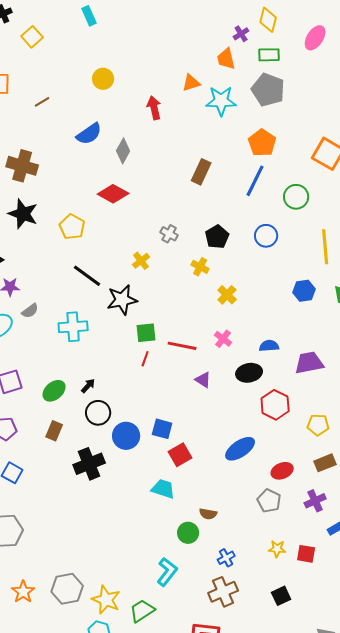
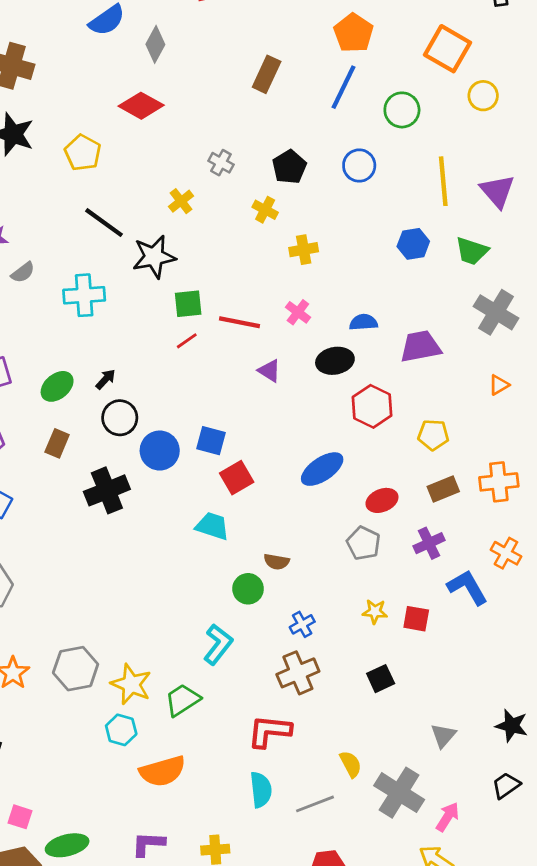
yellow cross: (227, 295) -> (304, 250), turned 36
red line: (145, 359) -> (187, 341), turned 35

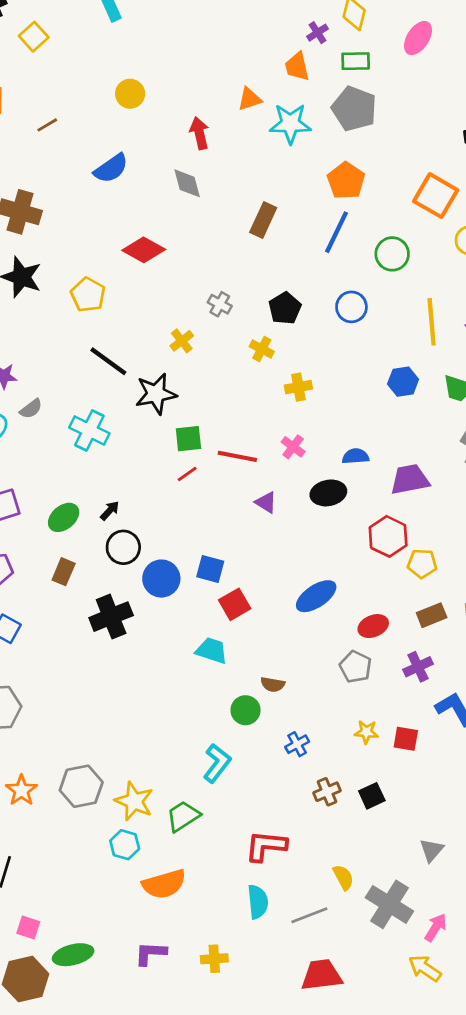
gray diamond: (155, 44) -> (187, 183), moved, turned -44
cyan cross: (84, 295) -> (89, 430), turned 30
red hexagon: (372, 406) -> (388, 536), moved
brown cross: (298, 673) -> (327, 792), moved, size x0.7

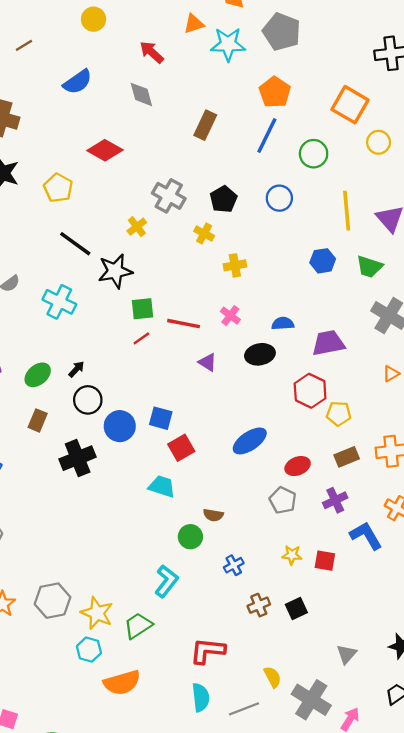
red arrow: (199, 133) -> (152, 52), turned -35
gray cross: (220, 304) -> (169, 196), size x1.6

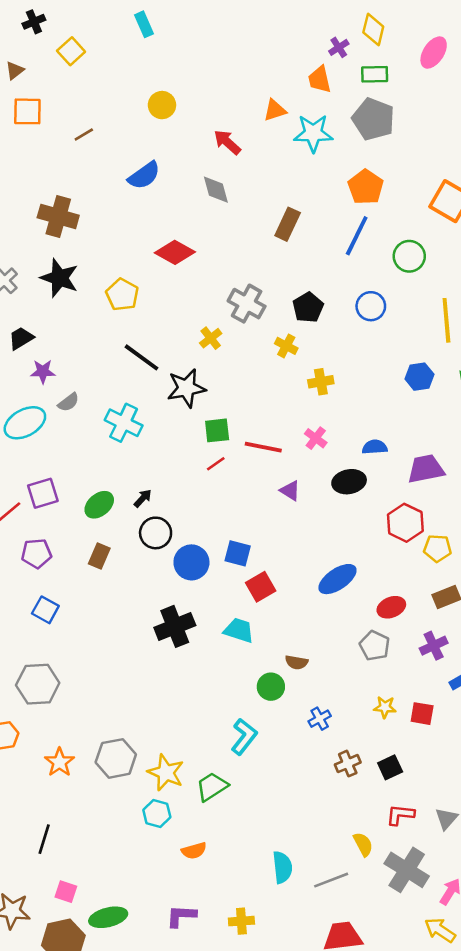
black cross: (78, 458) -> (175, 626), moved
red L-shape: (208, 651) -> (400, 815), moved, size x0.7
orange semicircle: (122, 683) -> (194, 851), size x0.6

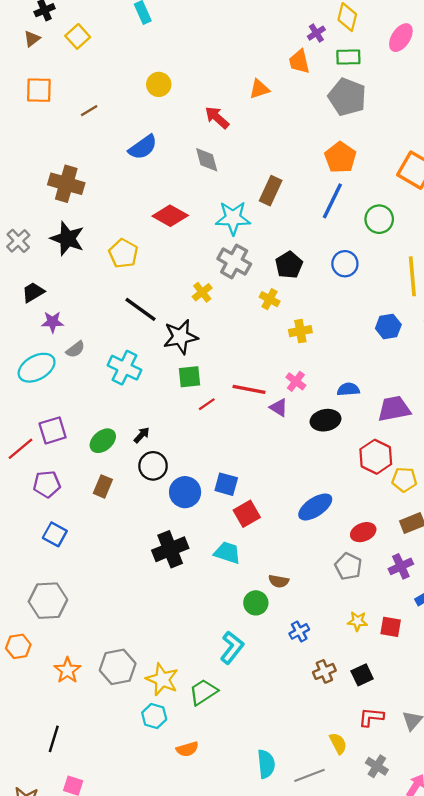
brown triangle: (15, 70) -> (32, 39), moved
cyan star: (313, 133) -> (233, 218), moved
green square: (217, 430) -> (190, 377), moved
purple triangle: (290, 491) -> (279, 408), moved
gray cross: (407, 870) -> (377, 766), size x0.6

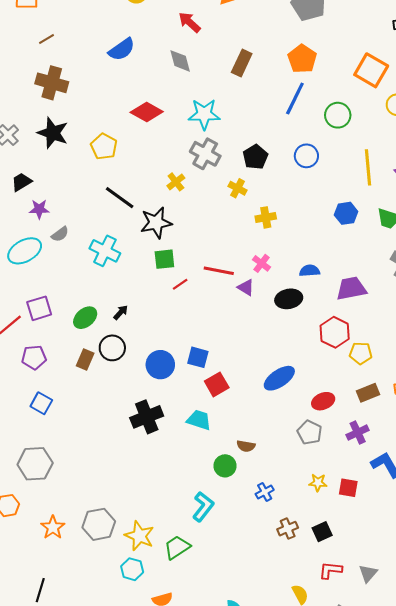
brown line: (89, 111) -> (47, 39), moved
brown rectangle: (271, 191) -> (242, 63), moved
black circle: (153, 466) -> (112, 348), moved

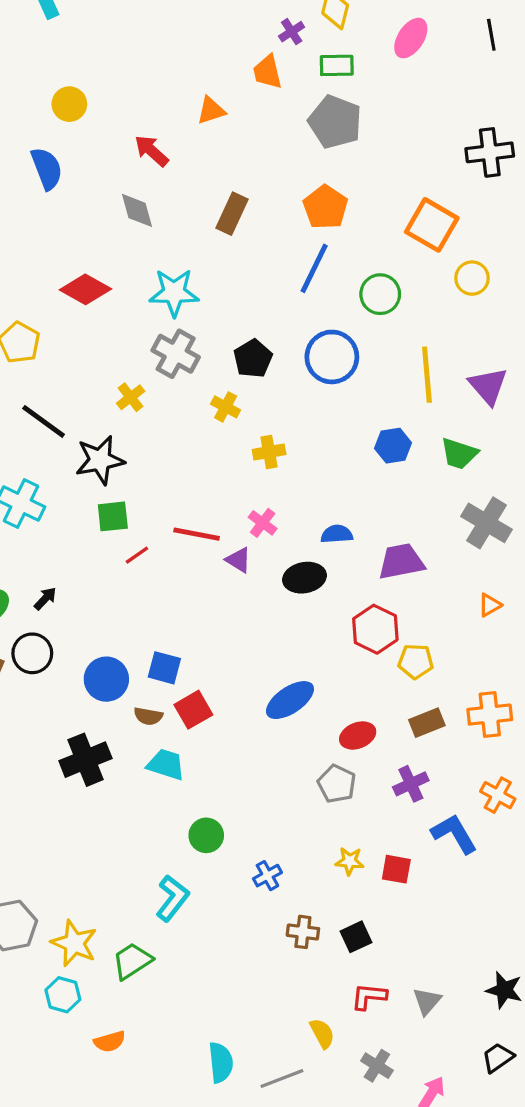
blue semicircle: (122, 49) -> (47, 169), moved, turned -76
blue circle: (306, 156) -> (332, 357), size x1.4
brown semicircle: (246, 446) -> (148, 716), moved
brown cross: (288, 529) -> (303, 932), turned 30

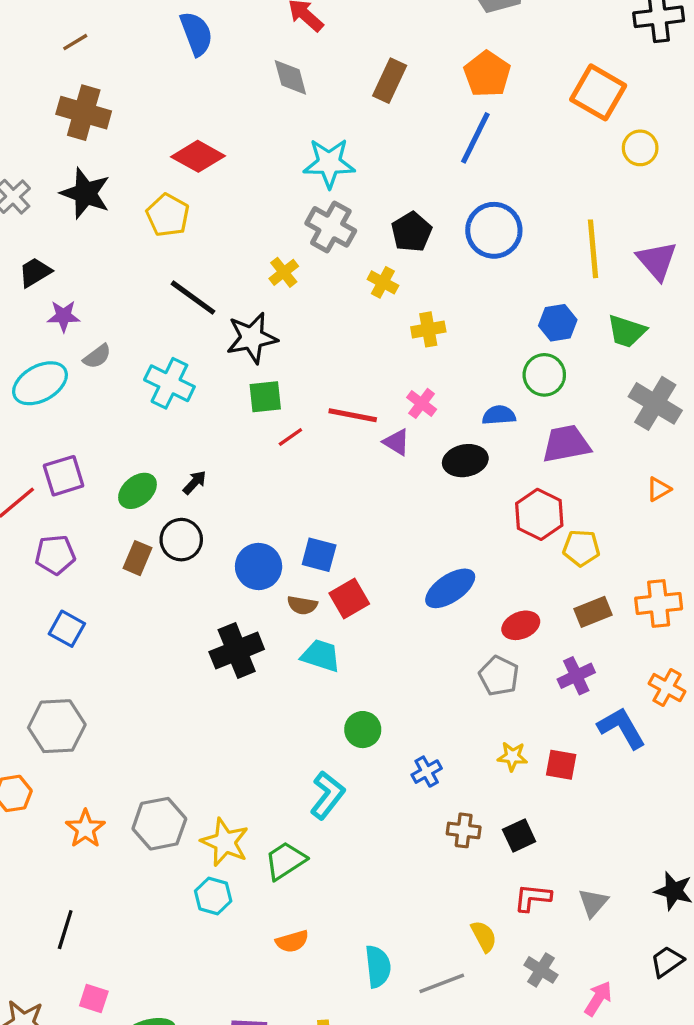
red diamond: (85, 289) -> (198, 156), moved
green circle: (380, 294) -> (544, 375), moved
orange semicircle: (110, 1042) -> (292, 941), moved

